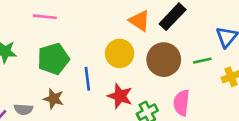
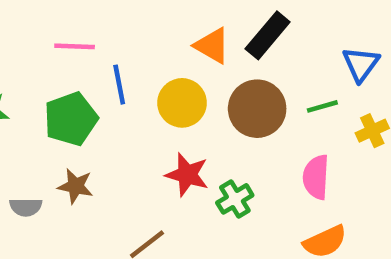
pink line: (45, 17) -> (75, 46), moved
blue line: (87, 79) -> (119, 85), moved
pink semicircle: (181, 103) -> (316, 177), moved

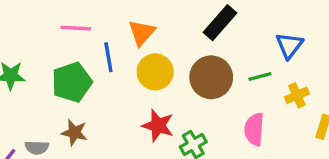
orange triangle: (212, 46) -> (142, 33), moved, turned 40

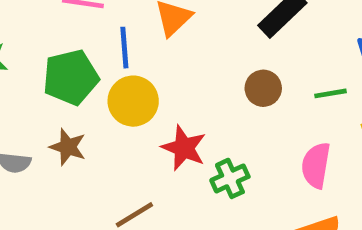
yellow circle: (155, 72) -> (133, 101), moved
brown circle: (211, 77) -> (263, 88), size x0.6

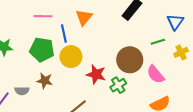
green pentagon: (71, 77) -> (42, 50), turned 30
brown circle: (263, 88) -> (130, 60), moved, size x1.6
pink semicircle: (316, 165) -> (156, 74), turned -42

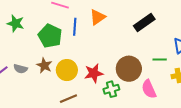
yellow circle: (71, 57) -> (67, 70), moved
red star: (96, 74) -> (94, 73), turned 30

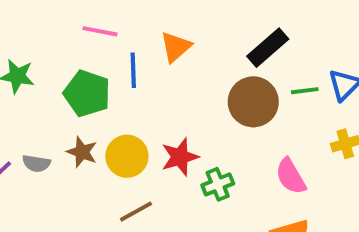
green line: (160, 59) -> (305, 91), moved
brown circle: (129, 69) -> (253, 102), moved

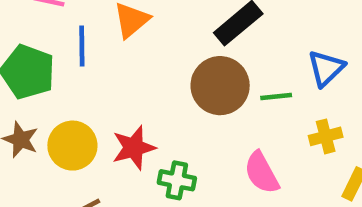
green line: (305, 91) -> (276, 96), moved
green cross: (218, 184) -> (177, 180), turned 32

